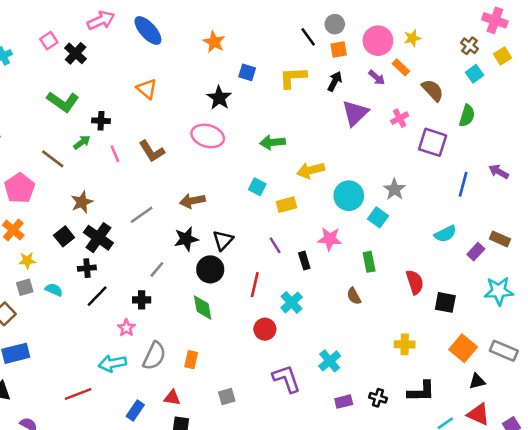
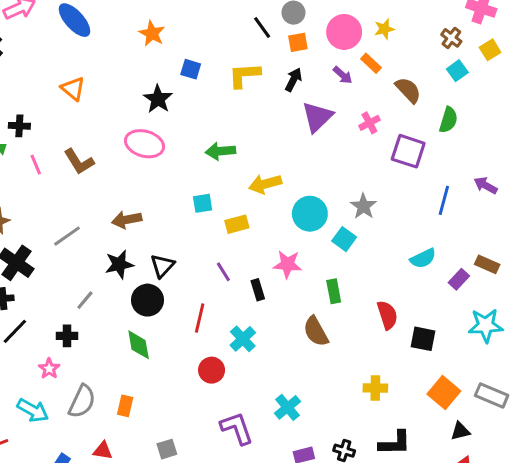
cyan square: (257, 187) -> (203, 203), turned -36
brown semicircle: (354, 296) -> (316, 331), size x1.5
cyan arrow: (112, 363) -> (33, 410), turned -140

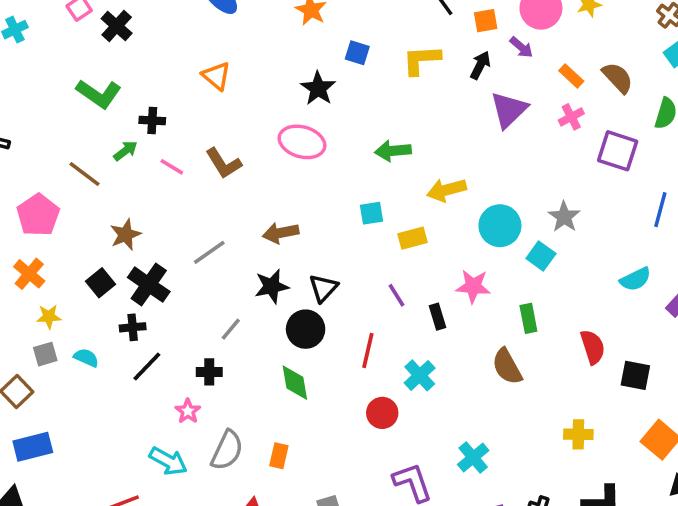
orange rectangle: (371, 63) -> (571, 76), moved
purple arrow: (343, 75) -> (521, 47), moved
pink line: (36, 165) -> (172, 167), turned -36

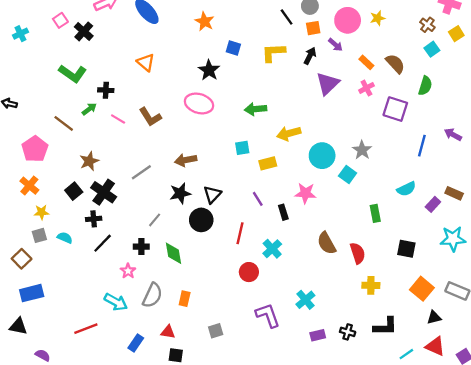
green rectangle: (528, 318) -> (375, 213), moved
red semicircle: (593, 347) -> (358, 253), moved
green diamond: (295, 383) -> (173, 253), moved

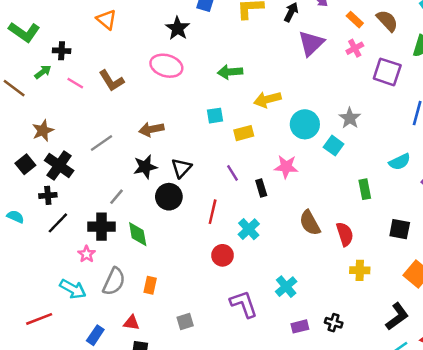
black cross: (141, 247) -> (101, 227), size x1.5
black L-shape: (385, 326) -> (397, 316), moved, turned -35

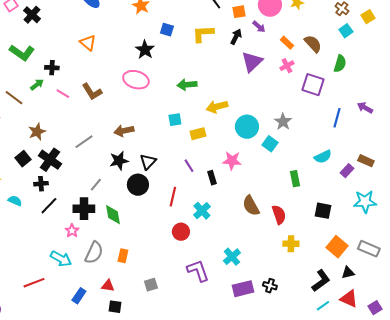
purple rectangle: (300, 326) -> (243, 289), size x1.5

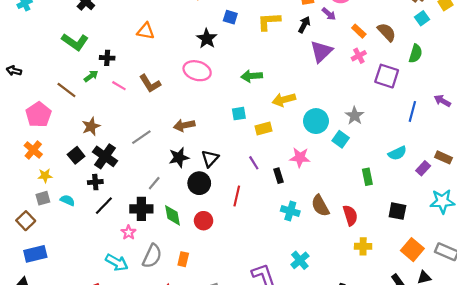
orange triangle: (88, 43) -> (146, 31), turned -30
cyan cross: (202, 211) -> (290, 211), moved, turned -30
red circle: (181, 232) -> (204, 221), moved

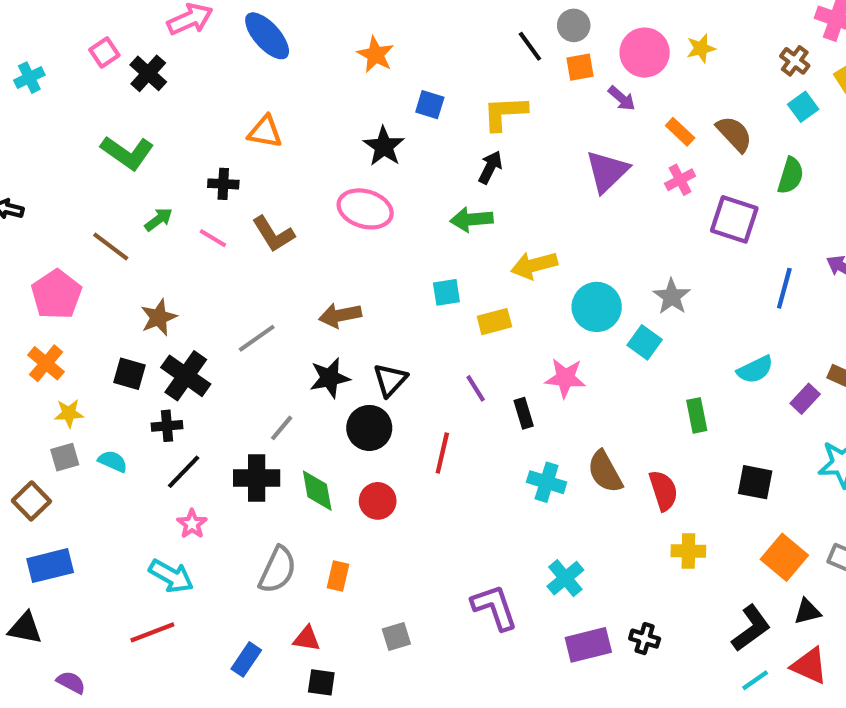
black arrow: (304, 25) -> (490, 167), moved
black cross: (107, 58) -> (223, 184), moved
black square: (76, 155) -> (129, 374), turned -35
pink star: (129, 232) -> (192, 524), moved
cyan arrow: (117, 262) -> (171, 576), moved

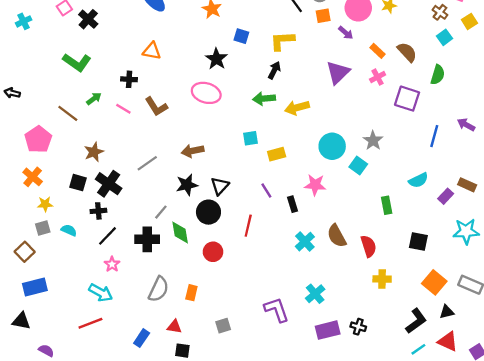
yellow arrow: (534, 265) -> (297, 108), moved
cyan cross: (547, 482) -> (305, 242), turned 30
green diamond: (317, 491) -> (180, 232), moved

